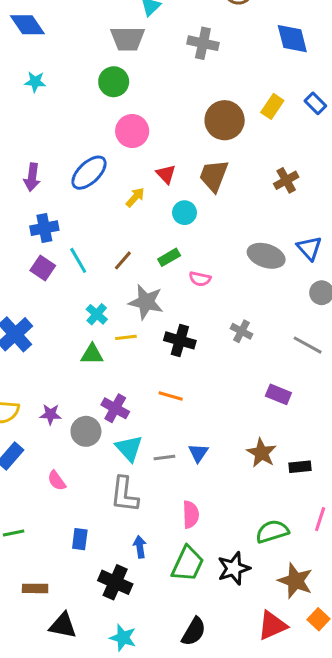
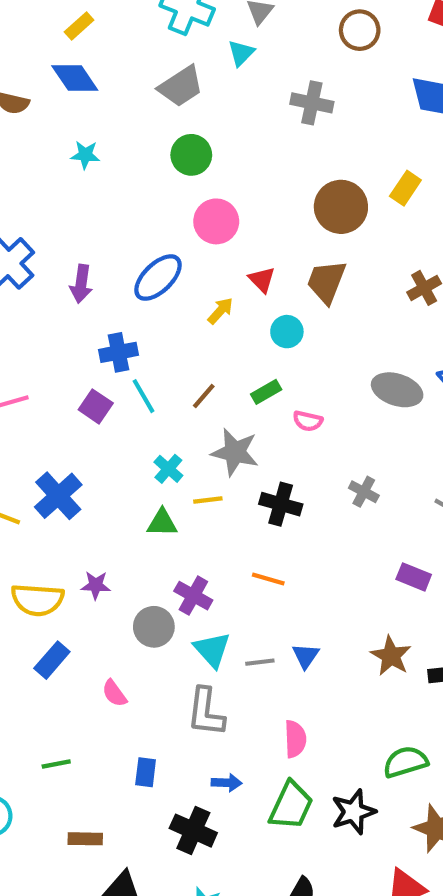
gray trapezoid: (128, 39) -> (181, 86), moved, turned -33
blue cross: (44, 228) -> (119, 352), moved
purple star: (51, 414) -> (96, 585), moved
blue arrow: (140, 547) -> (227, 783), turned 100

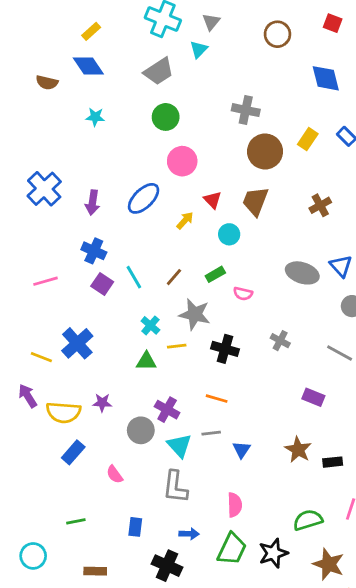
gray cross: (312, 103) -> (246, 110), moved
blue cross: (119, 352) -> (94, 251), moved, turned 35
gray line: (260, 662) -> (211, 433), moved

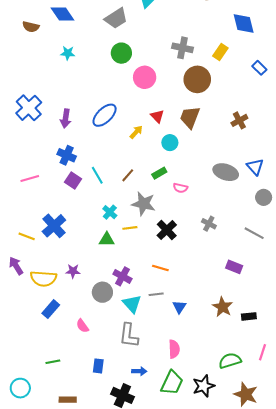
yellow rectangle: (308, 139) -> (220, 52), moved
pink circle: (182, 161) -> (145, 77), moved
black cross: (225, 349) -> (167, 230), turned 30

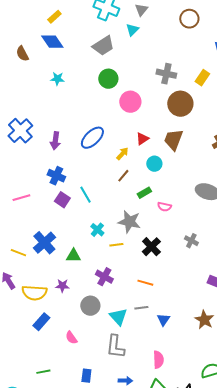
brown semicircle: (31, 27) -> (22, 54), turned 49
red triangle: (157, 116) -> (142, 139), turned 40
brown line: (128, 175) -> (123, 176), moved
green triangle: (107, 240) -> (73, 256), moved
purple cross: (122, 276) -> (104, 277), moved

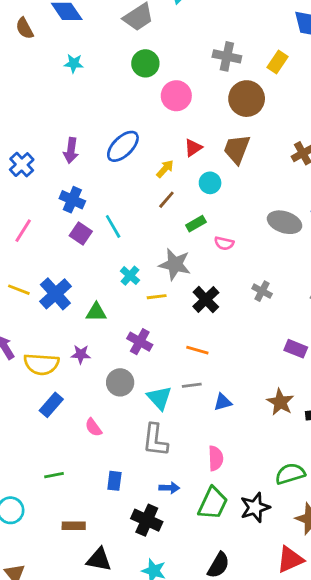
blue cross: (20, 131) -> (22, 165), moved, size x0.7
pink line: (21, 198) -> (23, 231), turned -42
yellow line: (18, 253) -> (19, 290), moved
blue triangle: (163, 320) -> (223, 402), turned 40

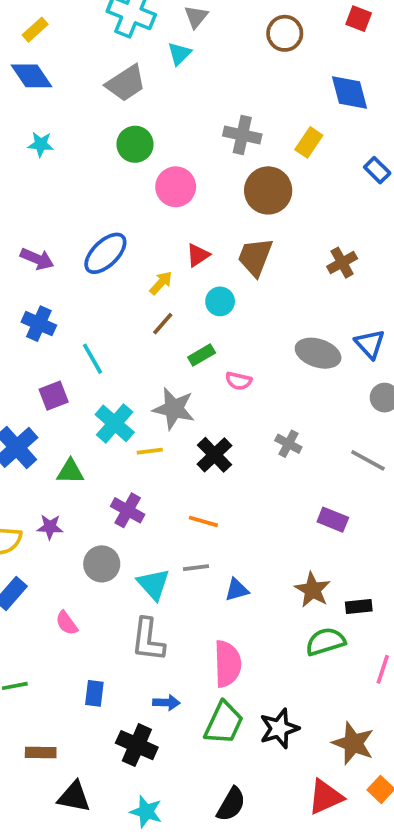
purple arrow: (71, 151) -> (37, 259), turned -75
purple square: (81, 233) -> (54, 396), moved, turned 35
cyan cross: (130, 276) -> (115, 423), size x1.5
pink semicircle: (216, 458) -> (227, 664), size x1.4
green semicircle: (290, 474) -> (325, 642), moved

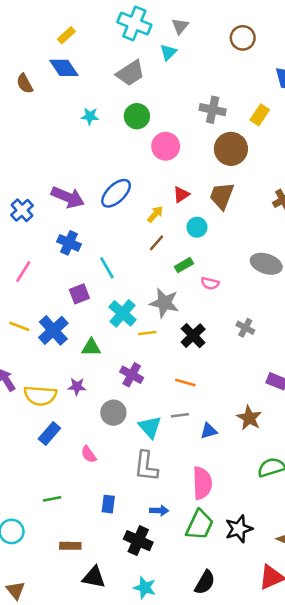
cyan star: (41, 144) -> (90, 116), moved
purple arrow: (37, 259) -> (68, 197), size x1.4
brown star: (312, 590) -> (249, 418), moved

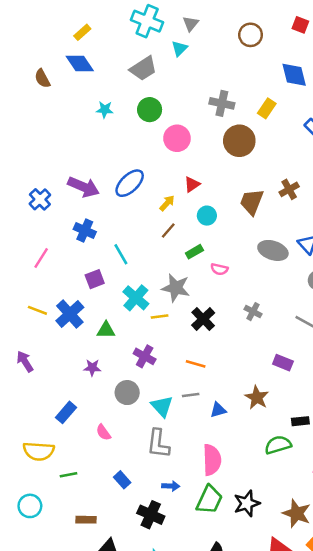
brown trapezoid: (222, 196) -> (252, 202), moved
yellow semicircle: (40, 396) -> (39, 451), moved
blue rectangle: (108, 504) -> (122, 480), turned -49

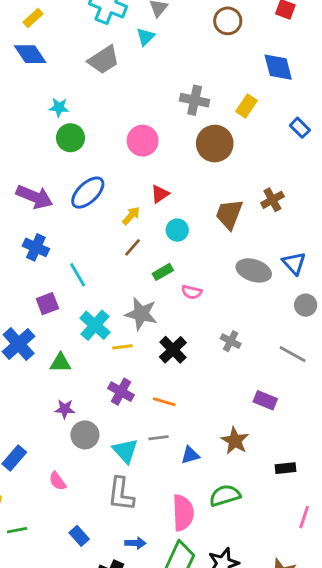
green circle: (150, 110) -> (70, 138), moved
purple cross: (145, 356) -> (121, 392), moved
purple star: (92, 368) -> (65, 409), moved
green semicircle: (278, 445) -> (225, 495), moved

